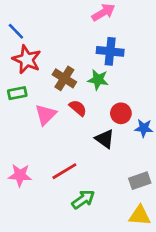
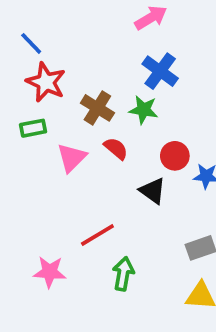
blue cross: (110, 51) -> (160, 71), turned 30
pink star: (20, 175) -> (50, 272), moved
green arrow: (83, 199) -> (123, 274), turned -45

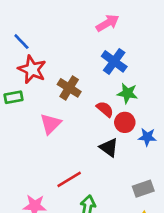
green star: (144, 110) -> (127, 93), moved
green rectangle: (33, 128) -> (14, 97), moved
red semicircle: (116, 148) -> (105, 109), moved

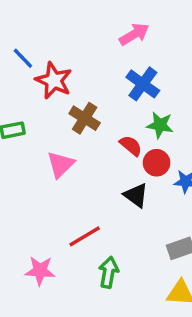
red star: (32, 69) -> (54, 81), moved

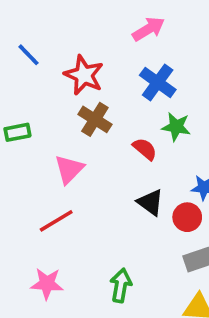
red star: (54, 81) -> (84, 75), moved
red circle: (157, 163) -> (187, 217), moved
red line: (85, 236) -> (56, 221), moved

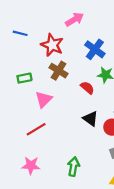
pink arrow: (148, 29) -> (75, 19), moved
blue line: (29, 55) -> (20, 33), turned -32
green rectangle: (17, 132) -> (24, 78), moved

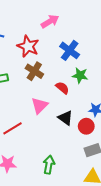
pink triangle: (44, 99) -> (40, 105), moved

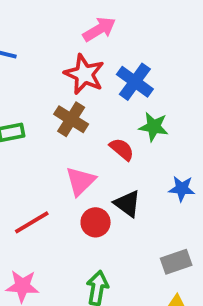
red star: (28, 46) -> (84, 74), moved
red circle: (86, 126) -> (96, 222), moved

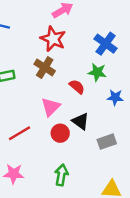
blue cross: (135, 82) -> (106, 44), moved
blue star: (182, 189) -> (115, 97), moved
gray rectangle: (176, 262) -> (107, 142), moved

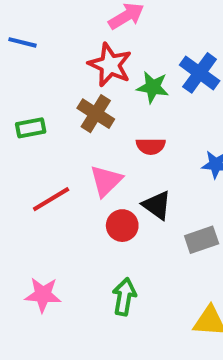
green star: (97, 72) -> (153, 87), moved
red semicircle: (77, 87) -> (151, 146), turned 140
red line: (20, 133) -> (51, 199), moved

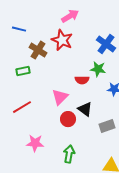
green star: (153, 87) -> (98, 69), moved
brown cross: (96, 114) -> (38, 50), moved
red line: (51, 199) -> (22, 107), moved
pink star: (43, 295) -> (35, 143), moved

